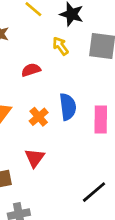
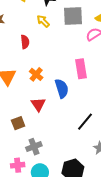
red semicircle: (31, 70) -> (25, 42), turned 112
blue semicircle: (68, 107) -> (62, 88), moved

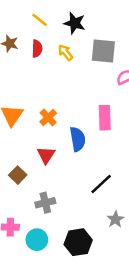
red semicircle: (25, 42) -> (37, 49), moved
brown square: (18, 123) -> (18, 175), turned -32
gray cross: (34, 147) -> (45, 203), moved

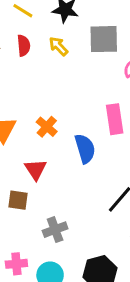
red triangle: (46, 155) -> (36, 169), moved
brown square: (18, 175) -> (18, 200), turned -30

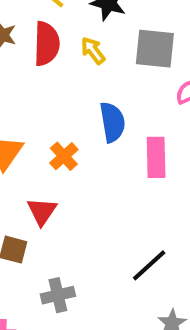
red semicircle: (24, 45) -> (47, 44), size x1.5
blue semicircle: (85, 149) -> (112, 122), moved

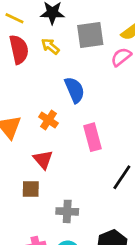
pink rectangle: (156, 157) -> (92, 137), moved
gray cross: (58, 295) -> (67, 211), turned 30

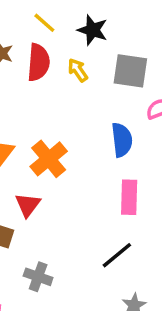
blue semicircle: (75, 90) -> (122, 140), moved
orange cross: (48, 120) -> (49, 159), size x1.5
pink rectangle: (92, 137) -> (129, 197), moved

